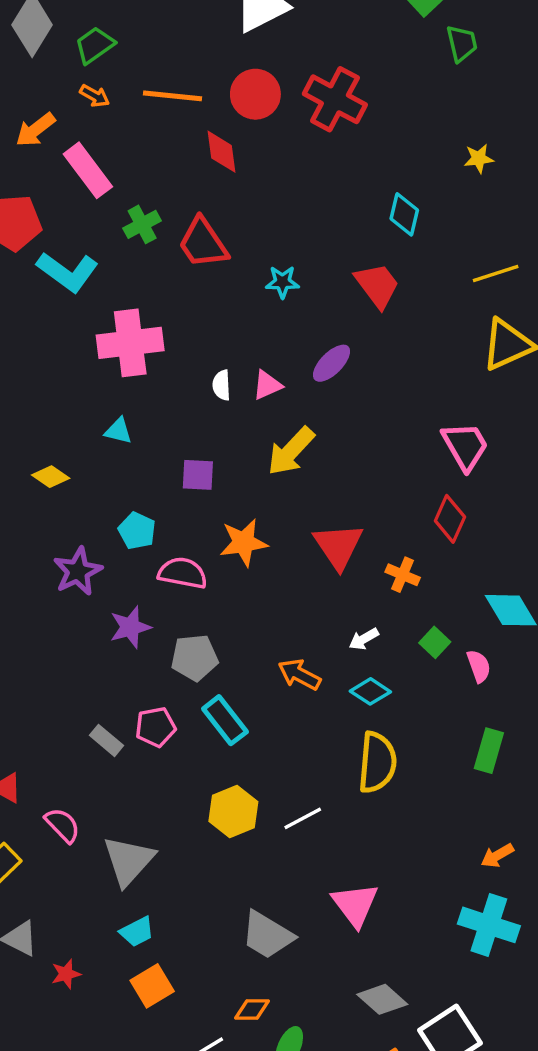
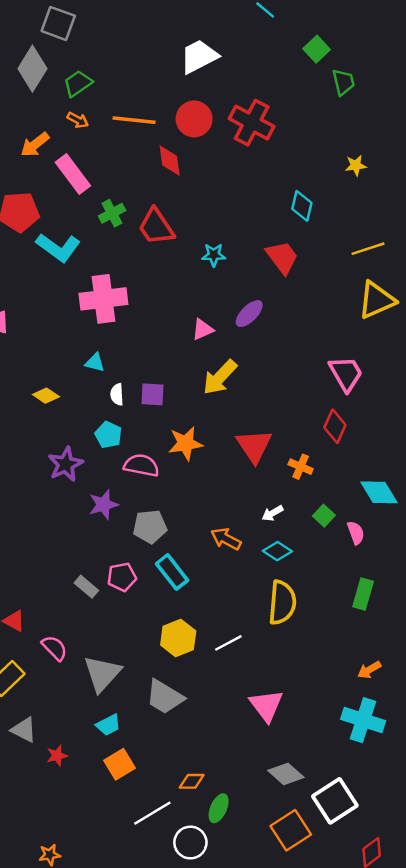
white semicircle: (222, 385) -> (117, 394), moved
gray trapezoid: (267, 935) -> (165, 697), moved

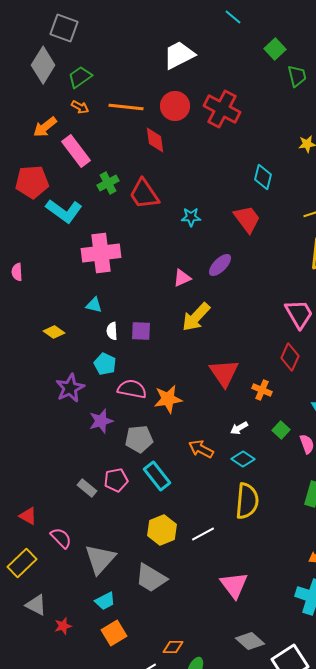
orange star: (186, 443) -> (168, 399), moved

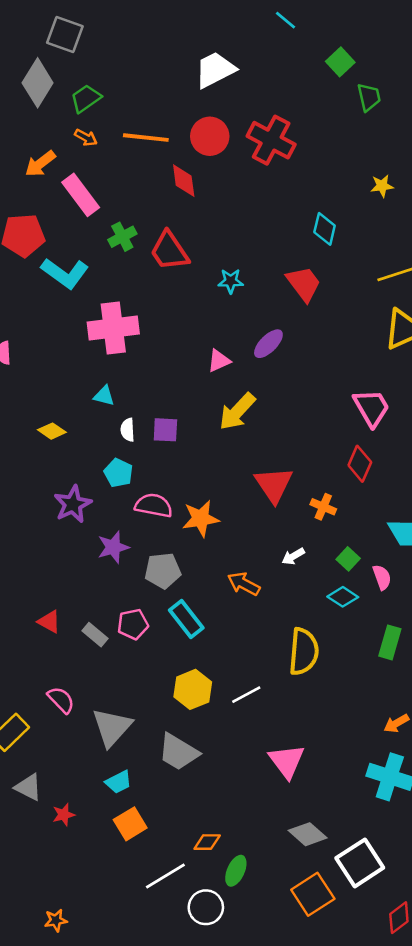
cyan diamond: (243, 459) -> (343, 597), moved
red triangle: (28, 516) -> (49, 622), moved

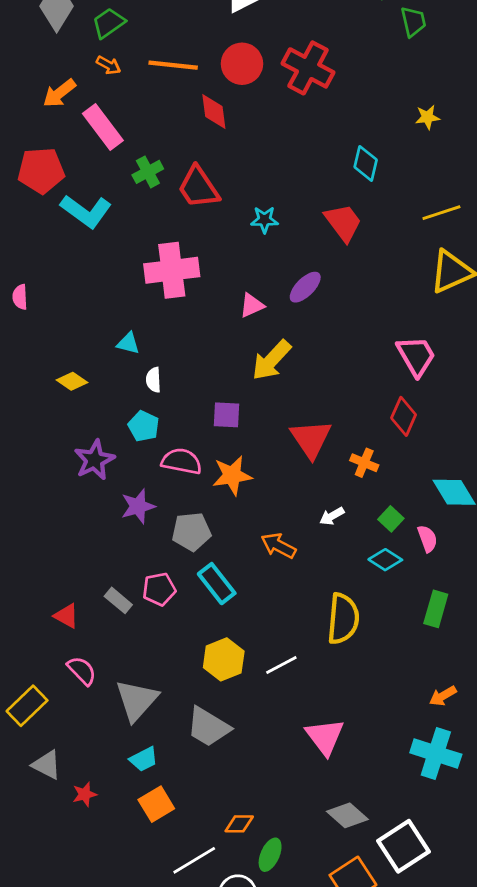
pink cross: (113, 328) -> (172, 270), moved
purple square: (165, 430) -> (227, 415), moved
red triangle: (49, 622) -> (66, 616), moved

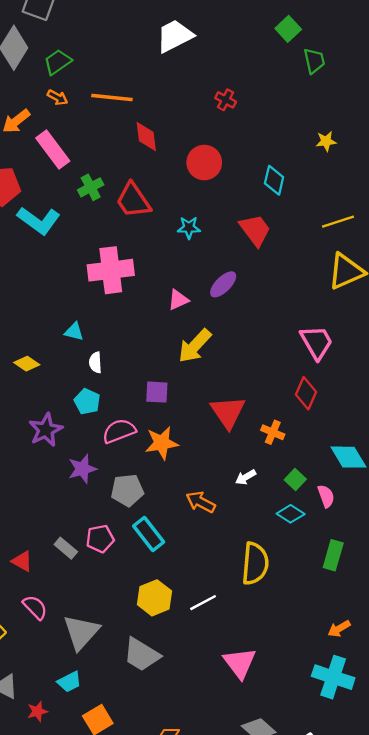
red circle: (242, 64) -> (204, 163), moved
red cross: (308, 68) -> (226, 100), size x0.5
pink semicircle: (182, 461) -> (119, 431), turned -32
cyan trapezoid: (144, 759) -> (69, 682), moved

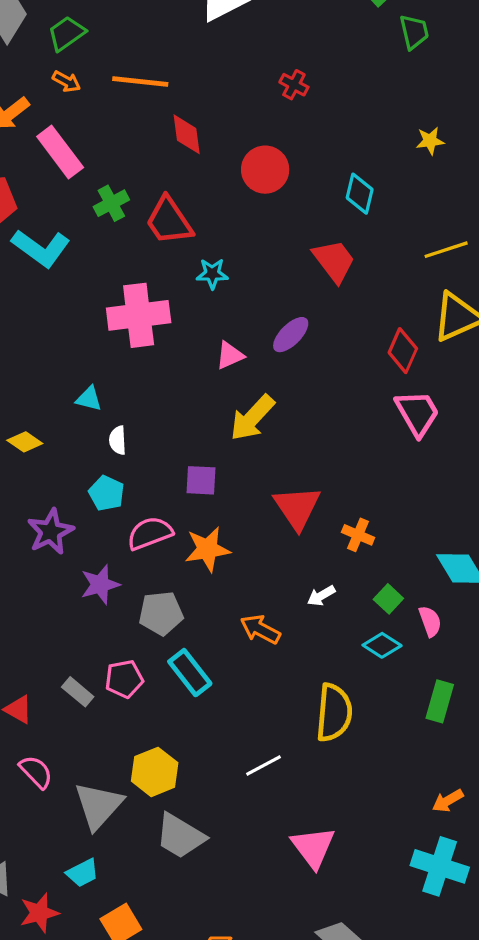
cyan star: (189, 228) -> (212, 274), moved
red diamond: (306, 393) -> (403, 351), moved
yellow hexagon: (155, 598) -> (155, 772), moved
red star: (37, 711) -> (39, 913), size x1.4

